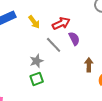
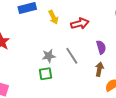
purple semicircle: (74, 39) -> (101, 47), moved
gray line: (54, 45) -> (72, 56), moved

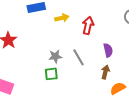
yellow arrow: (53, 17) -> (62, 18), turned -80
red arrow: (80, 23) -> (88, 25), turned -66

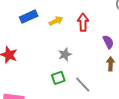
gray star: (55, 56) -> (65, 54), moved
gray line: (78, 57) -> (83, 84), moved

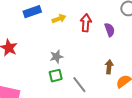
purple semicircle: (108, 42) -> (110, 30), moved
gray star: (65, 54) -> (56, 57), moved

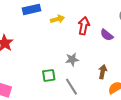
purple semicircle: (110, 30) -> (107, 35), turned 144
gray star: (56, 57) -> (72, 59), moved

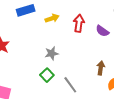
gray star: (72, 59) -> (52, 53), moved
green square: (49, 75) -> (47, 75), turned -32

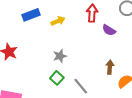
red arrow: (79, 23) -> (92, 13), moved

